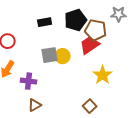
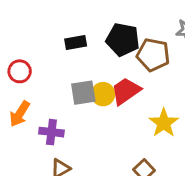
black pentagon: (76, 20) -> (123, 40), turned 30
red trapezoid: (90, 45) -> (126, 91), moved

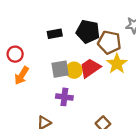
orange arrow: (20, 114) -> (22, 76), moved
yellow star: (164, 123) -> (117, 64), moved
purple cross: (51, 132) -> (64, 97), moved

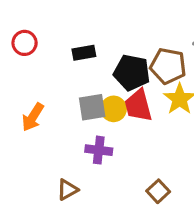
black pentagon: (88, 32) -> (132, 73), moved
red circle: (15, 54) -> (25, 43), moved
red trapezoid: (90, 68) -> (138, 106), turned -70

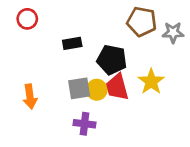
red circle: (25, 43) -> (27, 19), moved
brown pentagon: (168, 66) -> (142, 22), moved
orange arrow: (33, 117) -> (30, 97), turned -40

